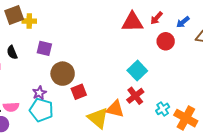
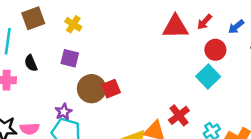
yellow cross: (29, 21) -> (73, 24), moved, turned 32
cyan square: (137, 71) -> (208, 77), moved
red square: (79, 92) -> (111, 89), moved

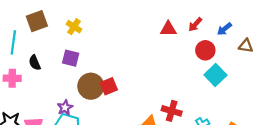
red triangle: (175, 27) -> (168, 29), size x0.7
cyan square: (208, 77) -> (215, 75), moved
red cross: (179, 115) -> (172, 111), turned -36

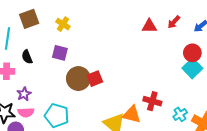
red circle: (205, 50) -> (192, 53), moved
purple star: (65, 108) -> (24, 94), moved

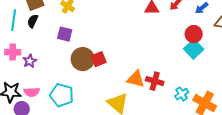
black semicircle: (27, 57) -> (33, 21), moved, turned 48
purple star: (24, 94) -> (30, 61), moved
orange triangle: (132, 114) -> (136, 79), moved

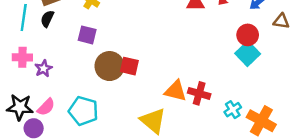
red square: (99, 59) -> (129, 66), turned 35
pink semicircle: (32, 92) -> (46, 107), turned -42

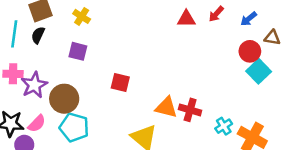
red circle: (248, 35) -> (250, 51), moved
cyan square: (248, 54) -> (259, 71), moved
brown circle: (110, 66) -> (64, 99), moved
purple star: (44, 69) -> (34, 85), size x1.5

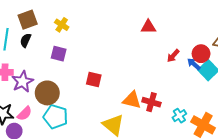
red arrow: (216, 14) -> (173, 56), moved
blue arrow: (249, 19) -> (194, 64), moved, turned 80

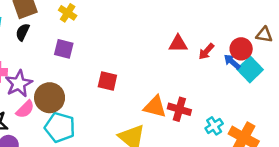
red triangle: (148, 27) -> (178, 44), moved
pink semicircle: (25, 114) -> (25, 109), moved

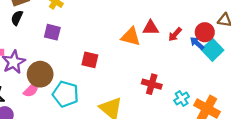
orange triangle: (155, 107) -> (131, 37), moved
pink semicircle: (25, 109) -> (31, 90), moved
cyan pentagon: (60, 127) -> (66, 94), moved

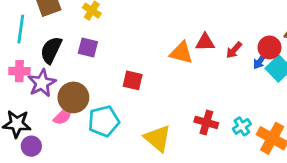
black semicircle: (17, 18) -> (51, 50), moved, size x1.5
blue arrow: (197, 43) -> (260, 61), turned -96
red cross: (152, 84) -> (206, 122), moved
cyan pentagon: (66, 94) -> (104, 121), turned -30

